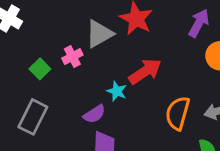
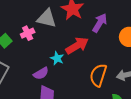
purple arrow: (199, 23) -> (100, 23), moved
gray triangle: (99, 34) -> (47, 18), turned 40

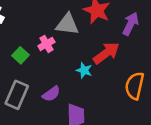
purple semicircle: (41, 73) -> (51, 94), moved

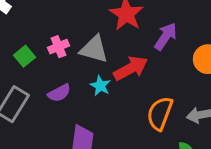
gray triangle: (67, 24) -> (94, 49), moved
purple semicircle: (51, 94) -> (59, 93), moved

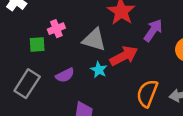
pink cross: (58, 47) -> (56, 29), moved
green square: (25, 56) -> (37, 44), turned 35

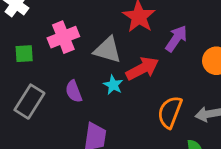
pink cross: (56, 29) -> (63, 37), size x1.5
green square: (37, 44) -> (24, 54), moved
purple semicircle: (65, 75) -> (74, 91), turned 96

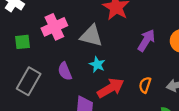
purple arrow: (176, 39) -> (146, 40), moved
red arrow: (142, 69) -> (111, 88), moved
orange semicircle: (170, 112) -> (145, 85), size x0.6

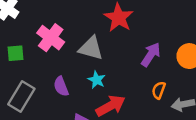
pink cross: (54, 27) -> (51, 38), turned -30
orange semicircle: (145, 85) -> (159, 90), moved

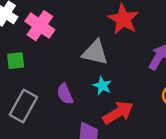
pink cross: (51, 38) -> (40, 26), moved

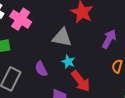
red arrow: (118, 113) -> (81, 81), turned 85

